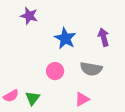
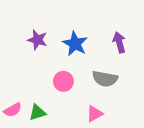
purple star: (29, 16) -> (37, 40), moved
green triangle: (32, 98) -> (37, 113), turned 35

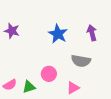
purple star: (37, 40) -> (12, 31), moved
pink circle: (63, 81) -> (49, 74), moved

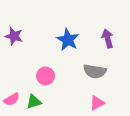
pink circle: (49, 74) -> (46, 76), moved
pink triangle: (73, 88) -> (97, 103), moved

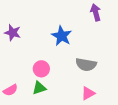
purple arrow: (108, 39) -> (96, 12), moved
green triangle: (34, 102) -> (39, 88), moved

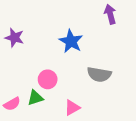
green triangle: (39, 88) -> (35, 98), moved
pink triangle: (88, 93) -> (72, 108), moved

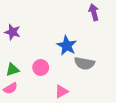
blue star: (71, 41) -> (67, 46), moved
green triangle: (35, 98) -> (13, 70), moved

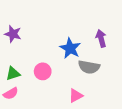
purple arrow: (94, 12) -> (101, 38), moved
pink triangle: (62, 91) -> (76, 96), moved

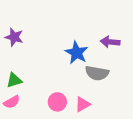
purple arrow: (101, 38) -> (110, 42), turned -70
pink circle: (43, 71) -> (57, 102), moved

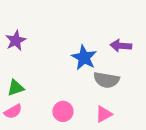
purple star: (14, 37) -> (16, 40), turned 30
pink triangle: (83, 104) -> (104, 114), moved

